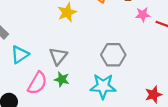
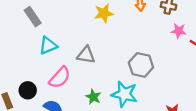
gray triangle: (58, 56) -> (86, 55), turned 48
green star: (62, 79) -> (93, 97), moved

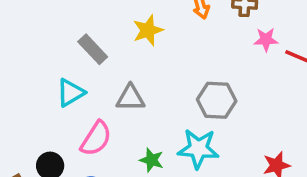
gray rectangle: (33, 17) -> (93, 49), moved

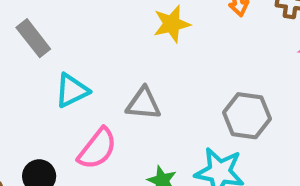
gray rectangle: (93, 49) -> (33, 38), moved

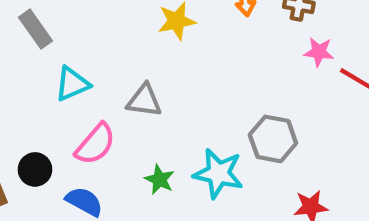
gray hexagon: (247, 116) -> (273, 139), moved

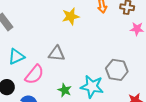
cyan triangle: (72, 84) -> (16, 57), moved

